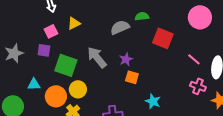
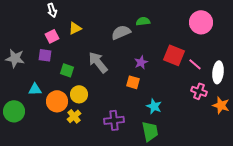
red square: (163, 38) -> (174, 55), moved
gray star: (14, 53) -> (15, 58), turned 30
purple star: (126, 59) -> (141, 62), moved
green square: (66, 65) -> (67, 70), size x0.6

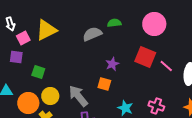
white arrow: (52, 10) -> (10, 24), moved
pink circle: (201, 22) -> (154, 24), moved
yellow triangle: (75, 28) -> (46, 30), size x1.6
gray arrow: (98, 62) -> (78, 96), moved
pink cross: (199, 91) -> (156, 106), moved

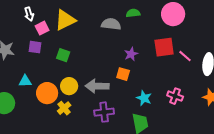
gray semicircle: (92, 34) -> (111, 24), turned 30
red square: (145, 57) -> (164, 47), turned -30
green square: (38, 72) -> (63, 55), moved
gray arrow: (78, 96) -> (97, 86), turned -50

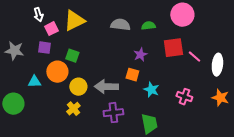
green semicircle: (133, 13) -> (148, 26), moved
orange circle: (47, 93) -> (57, 72), moved
cyan star: (144, 98) -> (151, 90), moved

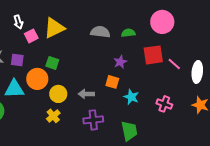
purple square: (44, 48) -> (17, 60), moved
cyan triangle: (34, 82) -> (14, 89), size x1.5
gray arrow: (106, 87) -> (86, 94), size x0.7

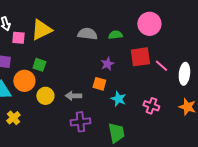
pink square: (31, 36) -> (18, 38), turned 32
yellow cross: (53, 116) -> (13, 118), moved

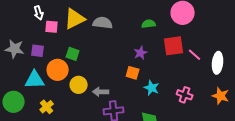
gray semicircle: (87, 34) -> (103, 23), moved
gray arrow: (73, 96) -> (101, 92), moved

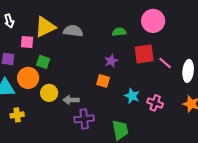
pink square: (52, 27) -> (27, 42), moved
cyan star: (152, 88) -> (132, 96), moved
yellow cross: (47, 107) -> (17, 115), turned 32

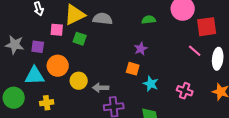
red square: (144, 54) -> (207, 27), moved
green square: (43, 62) -> (80, 39), moved
cyan star: (132, 96) -> (151, 84), moved

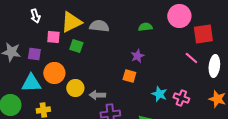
cyan star: (151, 84) -> (159, 94), moved

